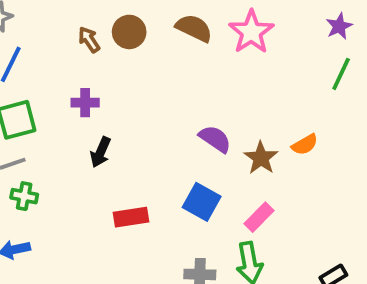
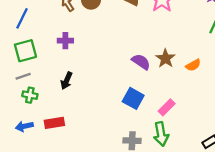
black arrow: (100, 152) -> (67, 81), moved
brown star: (261, 158) -> (165, 58), moved
red rectangle: (131, 217) -> (54, 123), moved

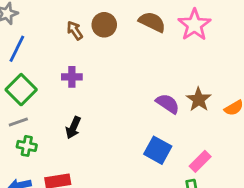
green square: (25, 51) -> (21, 90), turned -30

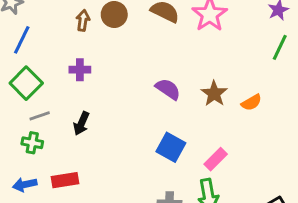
brown arrow: (75, 30) -> (83, 20), turned 42
purple semicircle: (168, 104) -> (168, 89), moved
gray line: (18, 122) -> (40, 116), moved

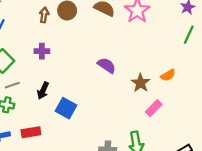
brown star: (214, 94) -> (141, 83), moved
blue square: (171, 147) -> (66, 108), moved
pink rectangle: (216, 159) -> (154, 108), moved

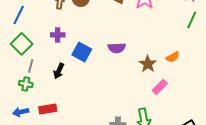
purple semicircle: (107, 65) -> (117, 48), turned 144
gray line: (12, 85) -> (31, 66), turned -56
blue square: (66, 108) -> (82, 52), moved

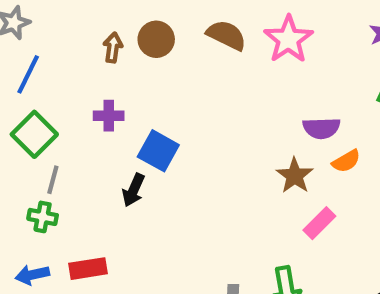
purple semicircle: (117, 48) -> (321, 128), moved
black arrow: (59, 71) -> (133, 190), moved

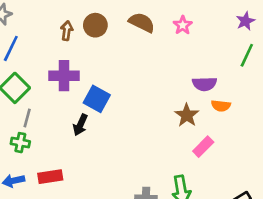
pink star: (288, 39) -> (183, 25), size x0.6
purple cross: (109, 116) -> (64, 76), size x1.5
orange semicircle: (346, 161) -> (221, 106), turned 36

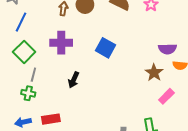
blue square: (97, 99) -> (106, 48), moved

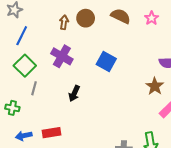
purple cross: (61, 43) -> (62, 56), turned 30
green cross: (28, 93) -> (12, 108), moved

